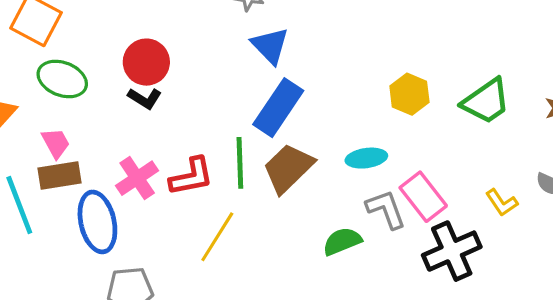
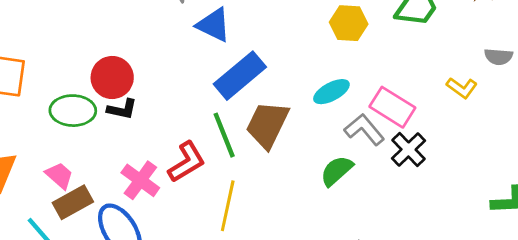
green ellipse: (62, 79) -> (73, 111), moved
blue rectangle: (278, 108) -> (240, 76), turned 36
black cross: (452, 251) -> (409, 149), moved, size x0.7

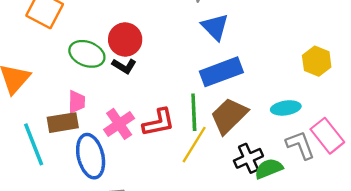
black cross: (409, 149) -> (248, 158), moved
pink trapezoid: (59, 175) -> (77, 102), moved, turned 30
yellow line: (228, 206) -> (194, 145), moved

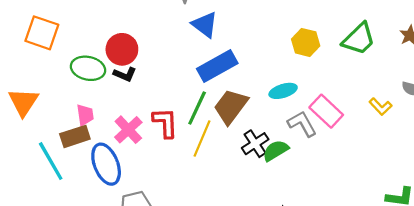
green line: (194, 112) -> (197, 108), turned 36
red L-shape: (159, 122) -> (165, 123), turned -72

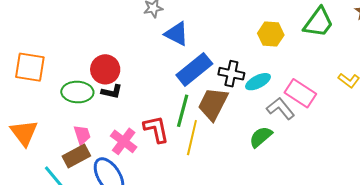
black cross: (255, 144) -> (231, 74), moved, turned -35

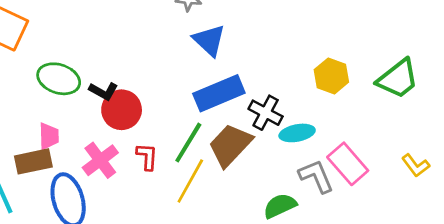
red circle: (105, 69) -> (122, 110), moved
red L-shape: (156, 129) -> (147, 157), size x0.7

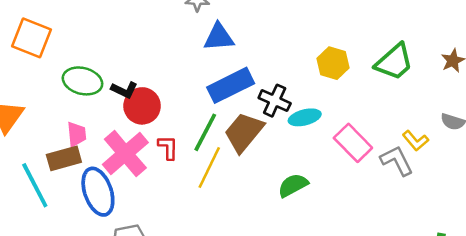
blue triangle: (209, 40) -> (219, 37), turned -44
pink cross: (100, 160) -> (125, 153), size x1.4
gray L-shape: (316, 176) -> (397, 161), moved

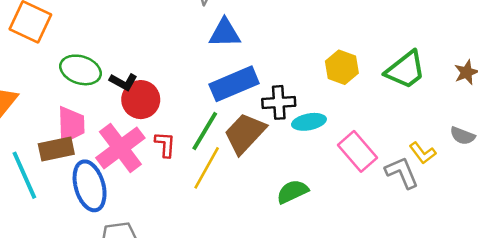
black cross: (275, 101) -> (279, 102), turned -32
pink trapezoid: (77, 134) -> (71, 125), size x1.4

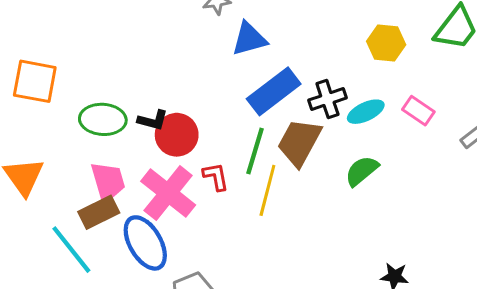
pink rectangle: (357, 151) -> (418, 111), moved, size x0.7
green semicircle: (292, 192) -> (362, 171), moved

